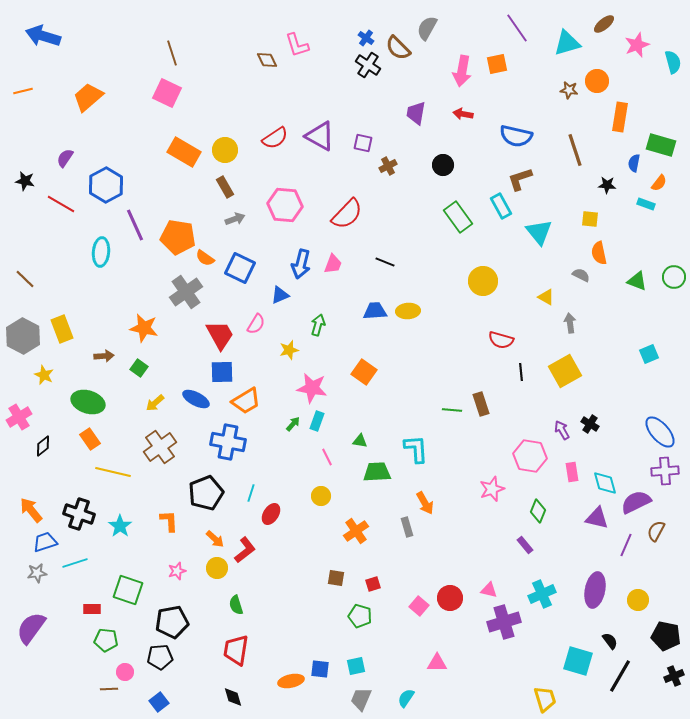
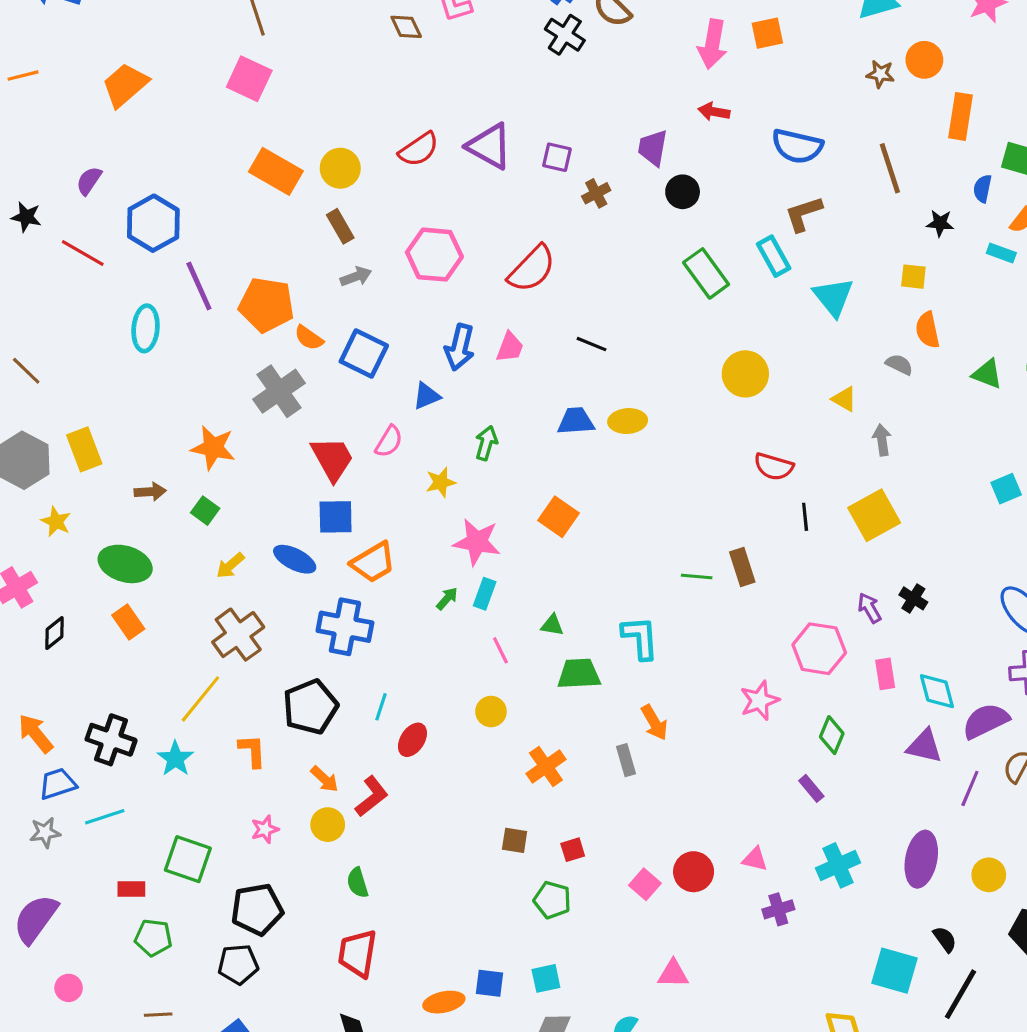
purple trapezoid: (416, 113) -> (653, 148), moved
yellow line: (113, 472) -> (200, 699), moved, turned -64
purple cross: (504, 622) -> (778, 909), size x0.6
pink circle: (125, 672) -> (69, 988), moved

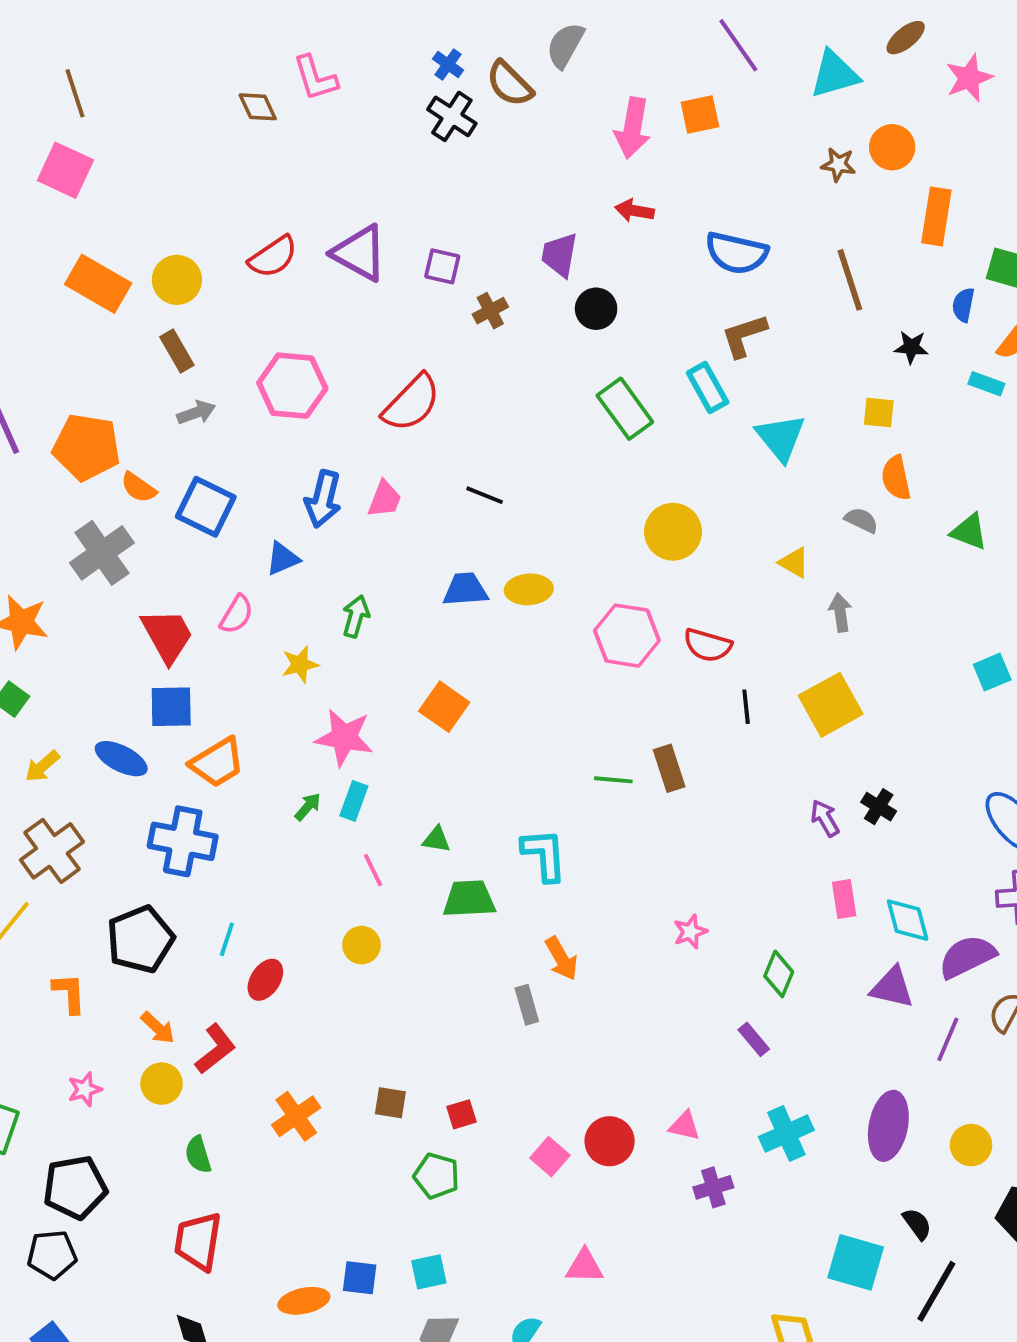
pink hexagon: (819, 649) -> (627, 636), moved
pink star: (760, 701) -> (690, 932), size x0.7
orange cross: (546, 766) -> (296, 1116), moved

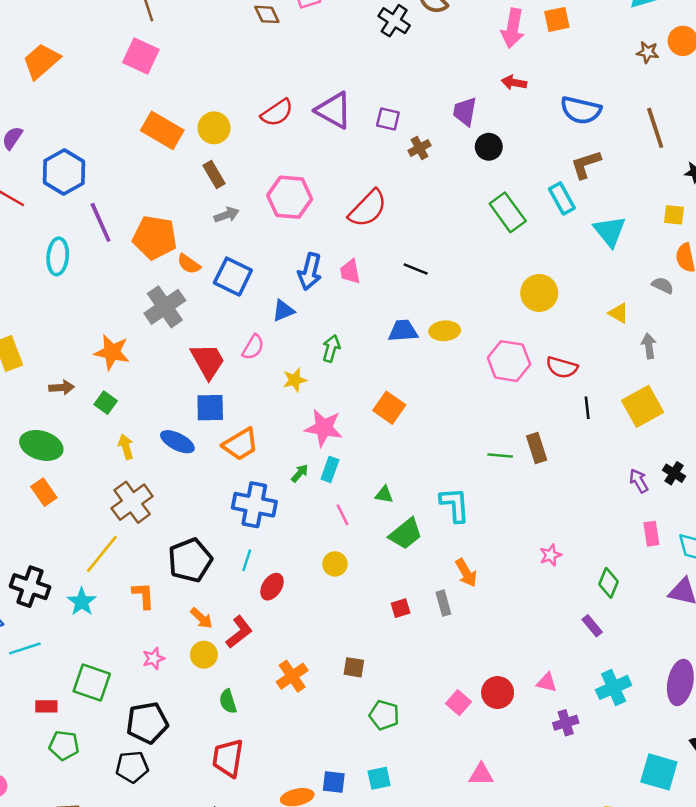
pink trapezoid: (385, 499) -> (350, 272), turned 148
yellow arrow: (42, 766) -> (126, 447), turned 115
blue cross: (183, 841) -> (254, 505), moved
green trapezoid: (469, 899) -> (406, 534), turned 144
red square: (461, 1114) -> (401, 608), moved

